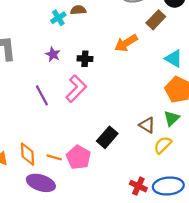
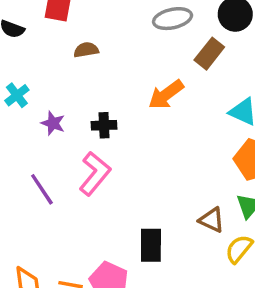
cyan cross: (58, 18) -> (17, 95), moved
black rectangle: (107, 137) -> (151, 245), turned -35

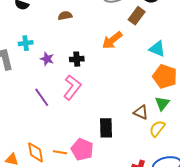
cyan cross: (17, 95) -> (26, 43), turned 32

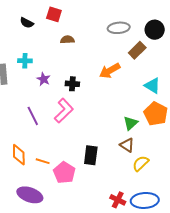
green triangle: (162, 103) -> (131, 123), moved
orange diamond: (36, 152) -> (19, 155), moved
orange line: (60, 152) -> (43, 161), moved

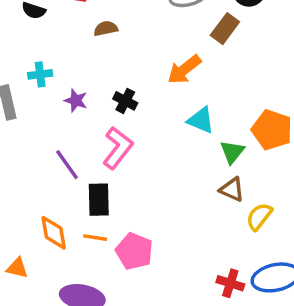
black cross: (72, 84) -> (125, 101), turned 32
cyan triangle: (152, 86) -> (201, 120), moved
black rectangle: (91, 155) -> (99, 200), moved

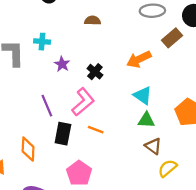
green triangle: (232, 152) -> (146, 120), moved, turned 42
orange line: (95, 238) -> (96, 130), moved

